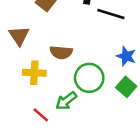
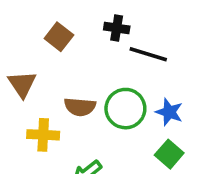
green circle: (89, 78) -> (125, 109), moved

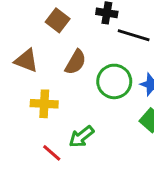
brown triangle: (22, 84) -> (26, 61), turned -35
brown semicircle: (80, 107) -> (76, 62), moved, turned -65

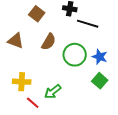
yellow cross: (44, 104) -> (22, 82), moved

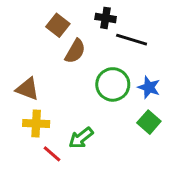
brown triangle: (16, 41) -> (27, 89), moved
brown semicircle: (49, 42) -> (75, 51), moved

